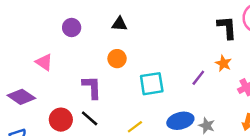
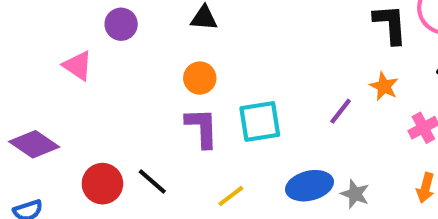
pink triangle: (44, 62) -> (78, 66), moved
purple L-shape: (92, 87) -> (202, 128), moved

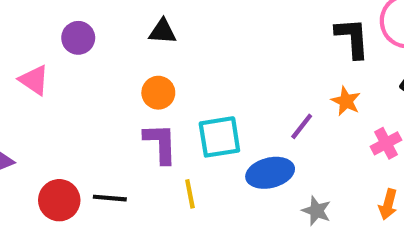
black line: (152, 182) -> (110, 198), turned -36
blue ellipse: (309, 186) -> (270, 173), moved
yellow line: (231, 196) -> (190, 194), moved, turned -64

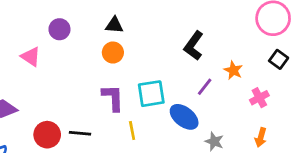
black L-shape: (352, 38) -> (194, 46), moved, turned -140
orange circle: (158, 93) -> (113, 53), moved
blue ellipse: (270, 173) -> (184, 117), turned 52

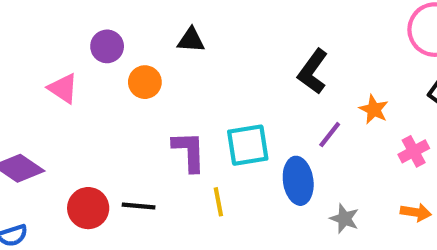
orange circle: (113, 53) -> (145, 82), moved
blue ellipse: (184, 117) -> (298, 181), turned 44
orange arrow: (261, 137) -> (416, 212), turned -96

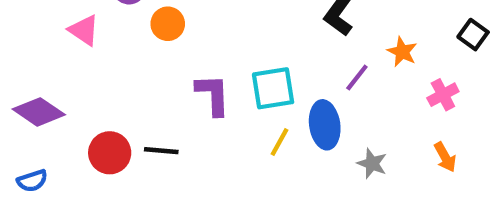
yellow line: (218, 202) -> (280, 142), moved, turned 40
orange arrow: (416, 212) -> (445, 157), turned 52

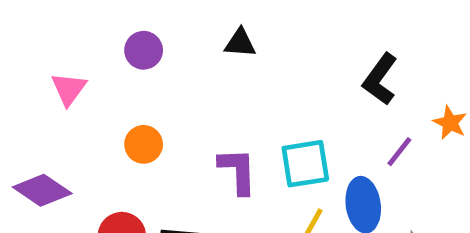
orange circle: (168, 24) -> (144, 144), moved
pink triangle: (84, 30) -> (69, 89), moved, turned 32

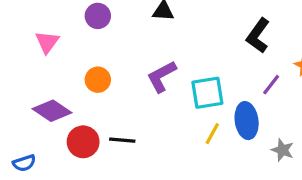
purple L-shape: (238, 171) -> (162, 76), moved, turned -116
purple diamond: (42, 190) -> (52, 111), moved

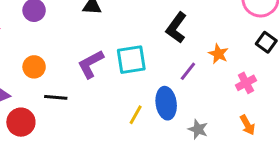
cyan square: (207, 93) -> (131, 60), moved
black line: (122, 140) -> (56, 97), moved

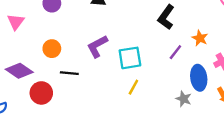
cyan square: (131, 60) -> (130, 58), moved
blue ellipse: (166, 103) -> (199, 78), moved

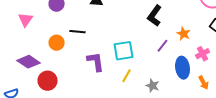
purple L-shape: (97, 46) -> (96, 62), moved, turned 110
black line: (69, 73) -> (78, 32), moved
gray star: (184, 99) -> (153, 86), moved

